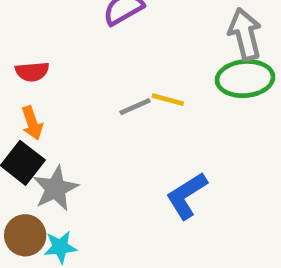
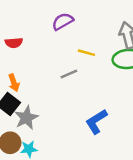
red semicircle: (32, 72) -> (14, 43), moved
yellow line: (168, 100) -> (86, 53), moved

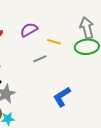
purple semicircle: (63, 21) -> (29, 30), moved

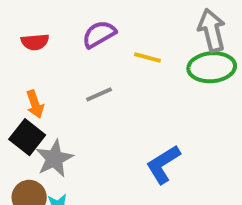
gray line: (40, 59) -> (99, 94), moved

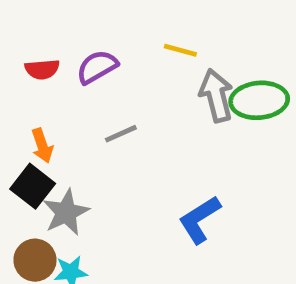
gray arrow: (212, 30) -> (216, 96), moved
purple semicircle: (99, 34) -> (97, 67), moved
yellow line: (148, 57) -> (180, 50), moved

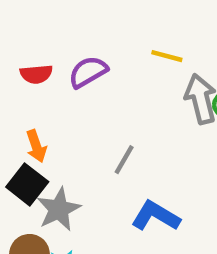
gray line: (121, 134) -> (124, 160), moved, turned -36
blue L-shape: (200, 220) -> (156, 216), moved, turned 63

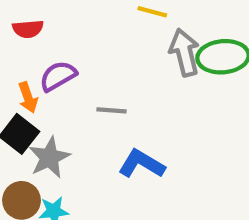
purple semicircle: (88, 72) -> (58, 76), moved
gray line: (124, 160) -> (112, 110), turned 64

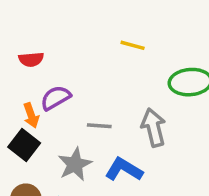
gray arrow: (184, 52) -> (154, 128), moved
gray star: (49, 158) -> (75, 164), moved

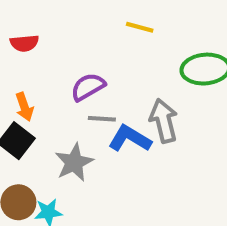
purple semicircle: (56, 98) -> (88, 87), moved
blue L-shape: (124, 170) -> (130, 139), moved

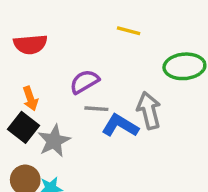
red semicircle: (24, 43) -> (30, 44), size x1.4
gray star: (74, 162) -> (54, 141), moved

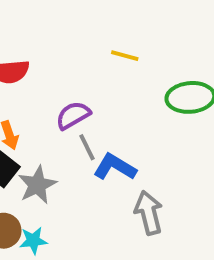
gray line: (96, 109) -> (87, 147), turned 60
gray arrow: (149, 110) -> (149, 213), moved

